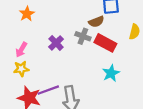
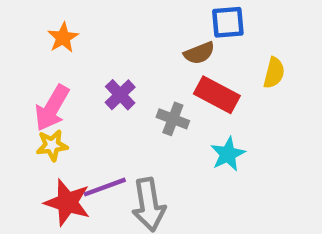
gray cross: (83, 36) -> (173, 119), moved
pink arrow: (21, 50) -> (52, 108), size x1.5

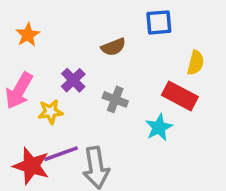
brown semicircle: (199, 53) -> (113, 47), moved
red rectangle: (217, 95) -> (180, 96), moved
yellow star: (52, 145) -> (50, 112), moved

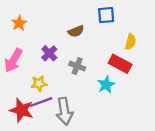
yellow star: (50, 112) -> (39, 83), moved

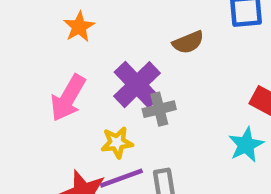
purple cross: (49, 53) -> (137, 85), size x1.5
gray cross: (77, 66) -> (159, 109), moved, turned -35

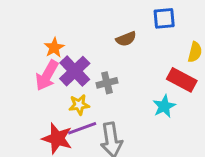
orange star: (79, 27) -> (54, 48), moved
purple cross: (137, 85) -> (75, 71), moved

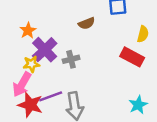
pink arrow: (47, 75) -> (22, 84), moved
yellow star: (79, 105) -> (31, 64), moved
cyan star: (164, 106) -> (138, 105), moved

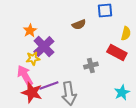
gray cross: (71, 59) -> (91, 66), moved
pink arrow: (22, 84) -> (25, 76), turned 120

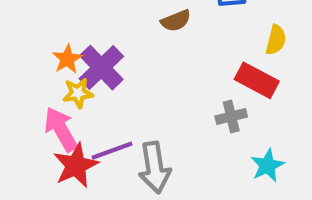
orange star: (30, 30) -> (67, 59), moved
gray cross: (91, 66) -> (231, 116), moved
red star: (32, 92) -> (76, 165), turned 30

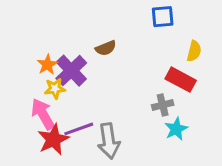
brown semicircle: (176, 21) -> (106, 48), moved
cyan star: (267, 165) -> (176, 129), moved

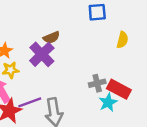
purple cross: (71, 71) -> (42, 54), moved
red rectangle: (181, 80) -> (119, 89), moved

